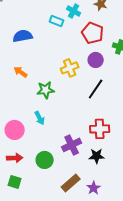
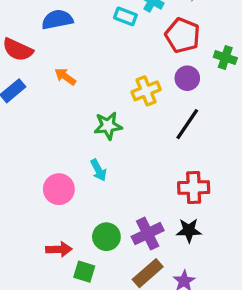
blue semicircle: (23, 36) -> (57, 20), moved
orange arrow: (21, 72) -> (65, 77), moved
purple cross: (72, 145) -> (148, 234), moved
red arrow: (15, 158) -> (59, 249), moved
green square: (15, 182) -> (84, 272), moved

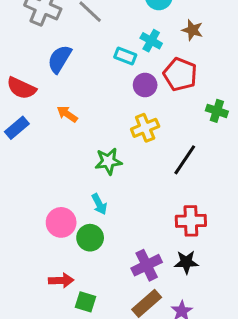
blue semicircle: (57, 20) -> (60, 59), turned -48
green cross: (225, 58) -> (217, 111), moved
purple circle: (187, 78) -> (145, 85), moved
green circle: (106, 237) -> (90, 238), moved

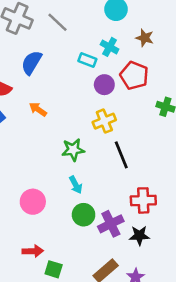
black line: (185, 160) -> (121, 155), moved, turned -56
cyan arrow: (99, 204) -> (76, 185), moved
green circle: (90, 238) -> (84, 215), moved
purple cross: (147, 265) -> (111, 224), moved

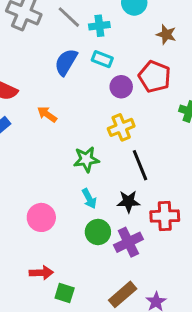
cyan cross: (110, 47) -> (99, 26), moved, turned -36
blue semicircle: (31, 63) -> (66, 62), moved
black star: (139, 236) -> (128, 201), moved

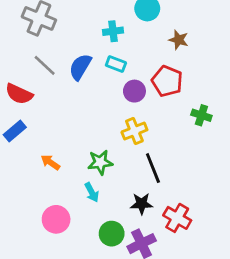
gray line: (69, 17) -> (45, 65), moved
orange arrow: (47, 114) -> (50, 162), moved
cyan arrow: (89, 199) -> (92, 192), moved
red cross: (165, 216) -> (177, 218), turned 32

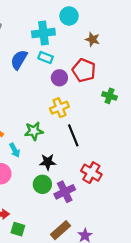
cyan cross: (113, 31) -> (43, 33), size x1.5
cyan arrow: (92, 192) -> (15, 150), moved
black star: (142, 204) -> (48, 162), moved

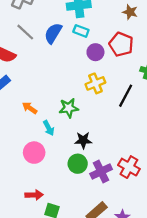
black line: (73, 135) -> (126, 96), moved, turned 50
red cross: (91, 173) -> (129, 167), moved

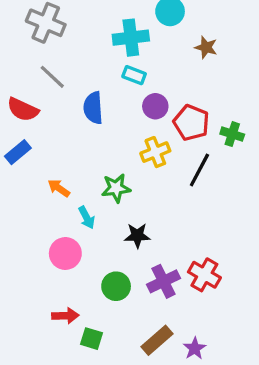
blue semicircle: (53, 33) -> (93, 108), moved, turned -35
red pentagon: (121, 44) -> (191, 123), moved
green circle: (78, 164) -> (116, 286), moved

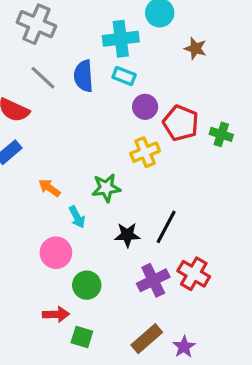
blue semicircle: (93, 108) -> (83, 76), moved
black line: (199, 170) -> (166, 227), moved
green circle: (116, 286) -> (87, 285), moved

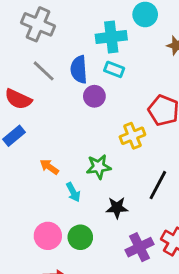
purple circle: (145, 107) -> (94, 96), moved
black line: (166, 227) -> (158, 185), moved
pink circle: (56, 253) -> (48, 236), moved
green circle: (87, 285) -> (80, 237), moved

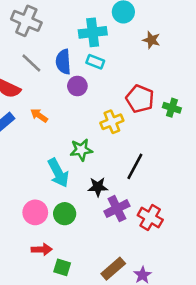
orange arrow: (49, 167) -> (39, 115), moved
cyan arrow: (73, 192) -> (58, 173), size x1.6
purple cross: (140, 247) -> (117, 209), moved

